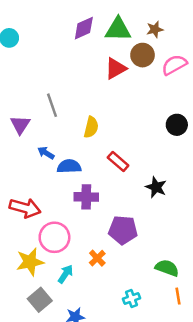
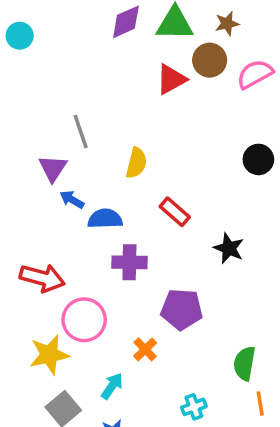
purple triangle: (20, 125) -> (53, 168), moved
green semicircle: (167, 268) -> (244, 363), turned -100
cyan arrow: (65, 274) -> (112, 386), moved

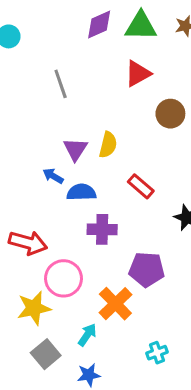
brown circle: (210, 60) -> (170, 114), moved
gray line: (81, 132) -> (61, 84), moved
purple triangle: (53, 168) -> (75, 149), moved
orange cross: (145, 349) -> (115, 304), size x1.6

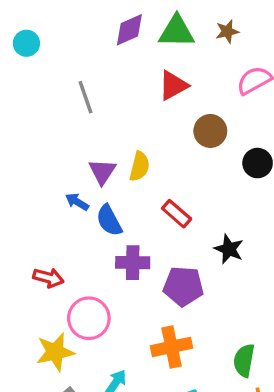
blue semicircle: (81, 192) -> (109, 220), turned -116
red arrow: (28, 243) -> (48, 278), size x0.7
purple pentagon: (147, 269) -> (183, 286), moved
orange cross: (115, 304) -> (172, 347), moved, turned 32

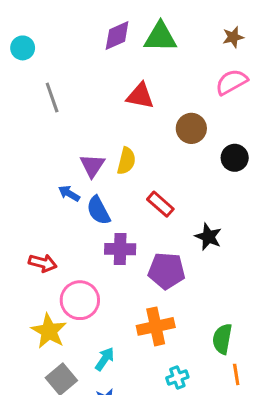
brown star: (227, 31) -> (233, 37), moved
red triangle: (173, 85) -> (140, 96), moved, turned 40
gray line: (85, 97) -> (52, 97), moved
yellow star: (55, 352) -> (49, 331), turned -30

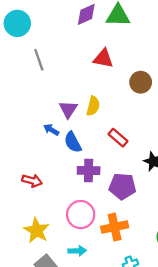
cyan circle: (23, 48) -> (17, 23), size x1.5
pink circle: (80, 300) -> (81, 215), moved
cyan arrow: (105, 359) -> (77, 251), turned 54

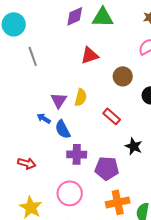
red triangle: (103, 58) -> (90, 55), turned -30
red rectangle: (118, 138) -> (112, 116), moved
orange cross: (115, 227) -> (118, 202), moved

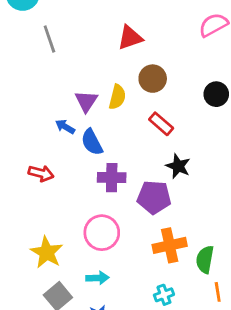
brown circle: (123, 76) -> (153, 79), moved
black star: (134, 146) -> (178, 166), moved
red arrow: (27, 163) -> (41, 173), moved

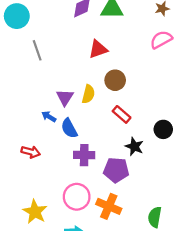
black circle: (216, 94) -> (163, 129), moved
orange cross: (170, 245) -> (109, 206), moved, turned 35

